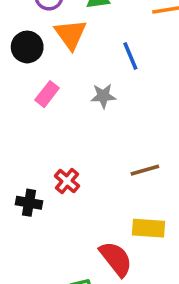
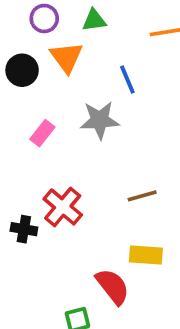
pink rectangle: (47, 94) -> (42, 133), moved
gray star: (103, 96) -> (100, 120), size x1.5
red cross: (67, 181) -> (63, 207), size x1.5

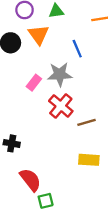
pink rectangle: (42, 133) -> (34, 83), moved
red cross: (63, 207) -> (61, 106), moved
red semicircle: (113, 286) -> (30, 180), moved

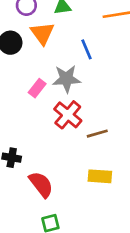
red semicircle: (30, 180) -> (41, 184), moved

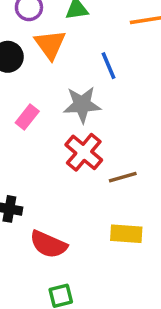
pink rectangle: (37, 88) -> (27, 117), moved
red semicircle: (41, 184) -> (48, 244), turned 152

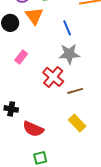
gray star: (82, 105) -> (69, 54), moved
yellow rectangle: (126, 234) -> (77, 123), turned 42

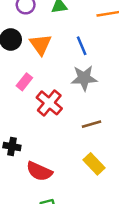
orange triangle: (34, 16) -> (41, 44), moved
red cross: (53, 77) -> (49, 103), moved

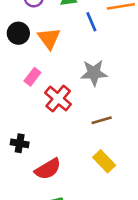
blue line: (82, 46) -> (91, 22), moved
red semicircle: (39, 171) -> (48, 169), turned -55

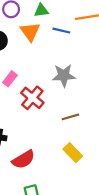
blue line: (91, 22) -> (61, 31), turned -54
orange triangle: (49, 38) -> (30, 32), moved

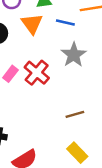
gray star: (64, 75) -> (74, 55), moved, turned -30
red cross: (32, 98) -> (37, 73), moved

